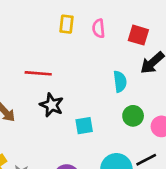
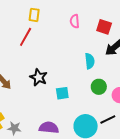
yellow rectangle: (67, 24) -> (34, 15), moved
red line: (38, 73) -> (26, 37), moved, turned -66

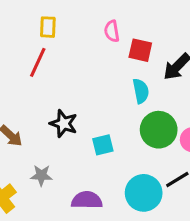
red square: (104, 27) -> (140, 50), moved
green circle: (99, 87) -> (159, 130), size x1.5
gray star: (14, 128) -> (41, 175), moved

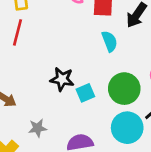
black star: (64, 124) -> (62, 79), moved
green circle: (159, 130) -> (124, 89), moved

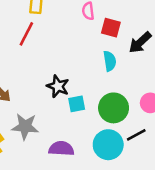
gray star: (38, 128) -> (25, 126), size x1.5

